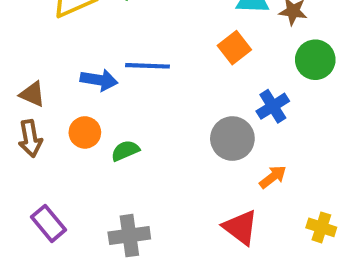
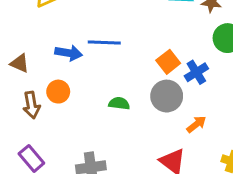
orange square: (234, 48) -> (168, 62), moved
brown arrow: (30, 139) -> (31, 105), moved
green semicircle: (125, 151) -> (119, 103), moved, turned 30

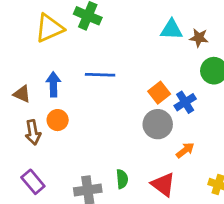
blue arrow: (69, 53) -> (53, 84), moved, turned -100
green semicircle: (119, 103) -> (122, 179), moved, turned 78

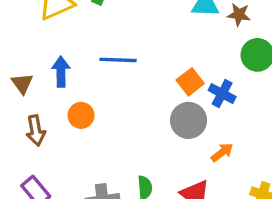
brown triangle: (22, 94) -> (22, 83), turned 30
blue cross: (185, 102) -> (222, 94), turned -30
orange circle: (58, 120) -> (81, 115), moved

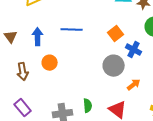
orange square: (190, 82) -> (116, 34), moved
brown triangle: (22, 83) -> (11, 37), moved

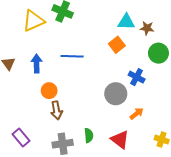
orange square: (116, 34) -> (117, 45), moved
brown arrow: (23, 72) -> (56, 110), moved

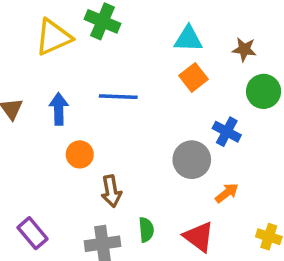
cyan triangle: (126, 22) -> (188, 39), moved
brown arrow: (56, 110) -> (111, 191), moved

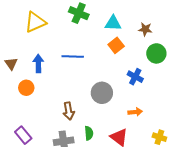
green cross: (102, 21) -> (79, 13), moved
orange circle: (80, 154) -> (26, 88), moved
gray circle: (192, 160) -> (102, 93), moved
orange arrow: (227, 193) -> (135, 112), turned 32

